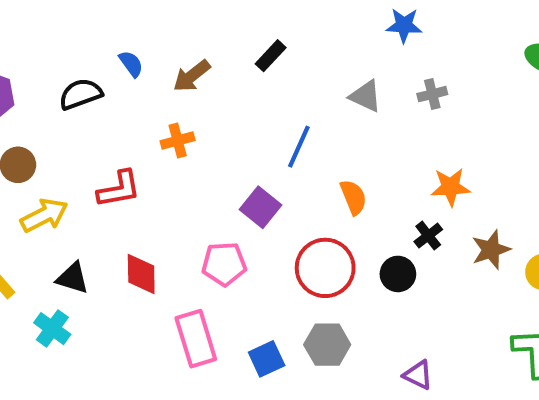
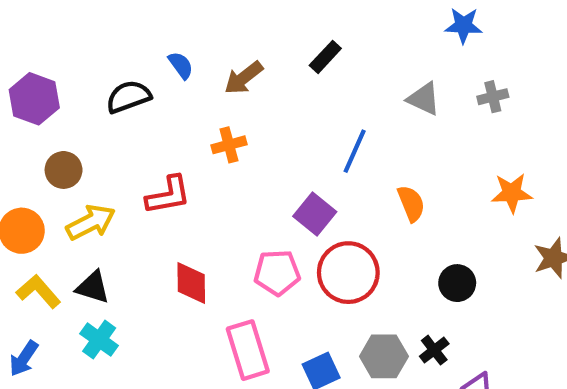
black cross: (428, 236) -> (434, 350), moved
red circle: (325, 268) -> (348, 273), moved
black triangle: (72, 278) -> (93, 287), moved

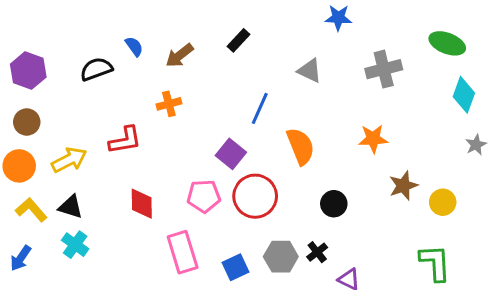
gray cross: (493, 97) -> (384, 69), moved, size x1.6
brown circle: (64, 170) -> (27, 122), moved
orange semicircle: (411, 203) -> (301, 146), size x1.4

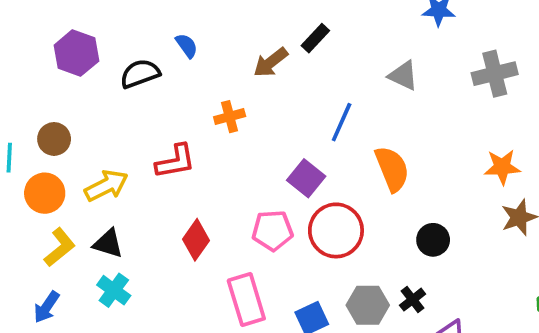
brown arrow: (180, 55) -> (271, 62), moved
purple hexagon: (28, 71) -> (76, 53), moved
orange star: (373, 139) -> (502, 167), moved
red diamond: (142, 204) -> (196, 240), turned 36
yellow L-shape: (31, 210) -> (60, 247), turned 92

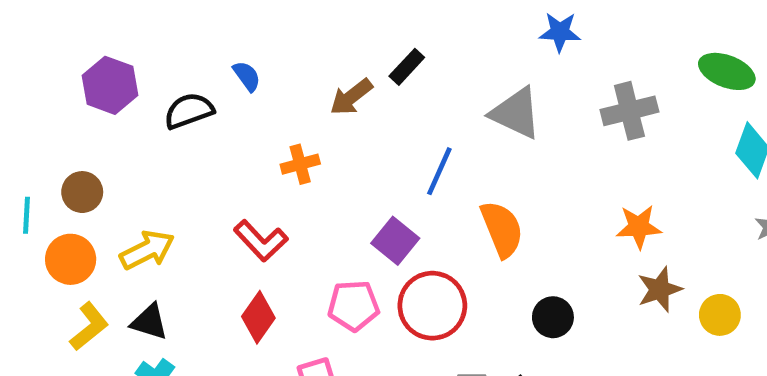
gray triangle: (403, 75) -> (516, 113), size x1.4
red L-shape: (175, 161) -> (261, 241), moved, turned 57

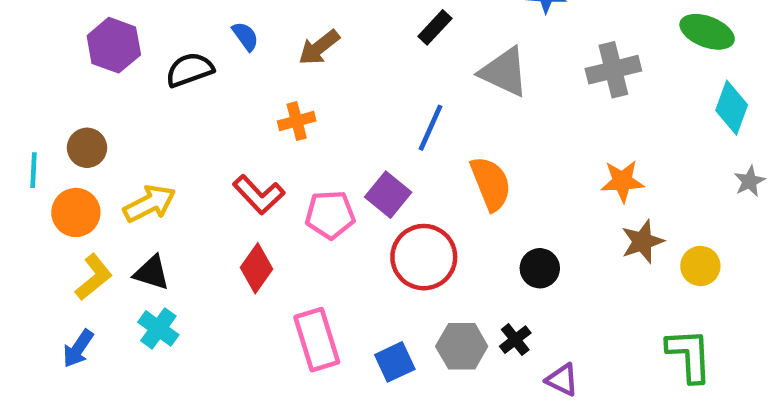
black rectangle: (407, 67) -> (435, 27), moved
brown arrow: (351, 97) -> (319, 47), moved
pink pentagon: (353, 306) -> (330, 215), moved

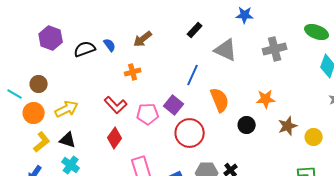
blue semicircle: (245, 36) -> (110, 45), moved
cyan line: (33, 170) -> (15, 94), turned -63
orange star: (622, 181) -> (266, 99), moved
black circle: (540, 268) -> (247, 125), moved

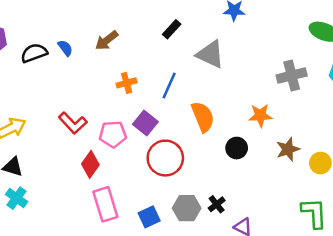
gray cross: (275, 49) -> (292, 75), moved
orange cross: (133, 72) -> (127, 83), moved
red diamond: (115, 138) -> (90, 164), moved

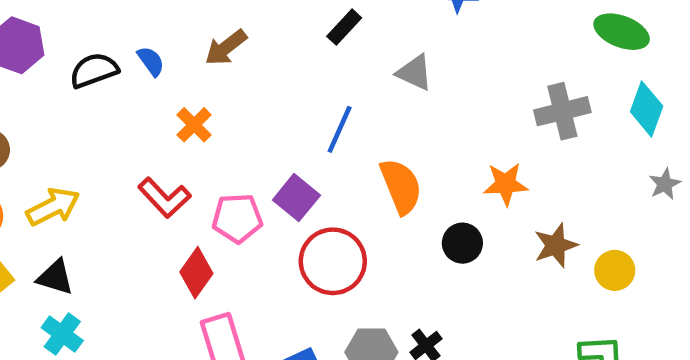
gray triangle: (210, 54) -> (415, 73), size x0.7
orange cross: (127, 83) -> (194, 125), moved, turned -30

